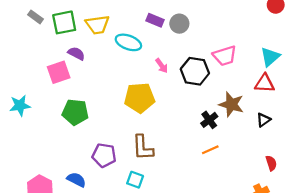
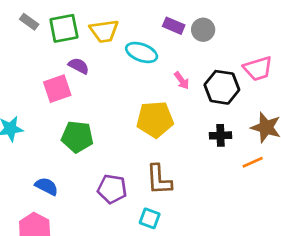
black cross: (209, 120) -> (221, 135), moved, turned 35
orange line: (210, 150) -> (253, 162), moved
blue semicircle: (76, 180) -> (47, 186), moved

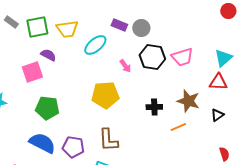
cyan ellipse: (142, 52) -> (95, 45), turned -60
black hexagon: (222, 87) -> (152, 57), moved
blue semicircle: (47, 186) -> (42, 143), moved, size x1.5

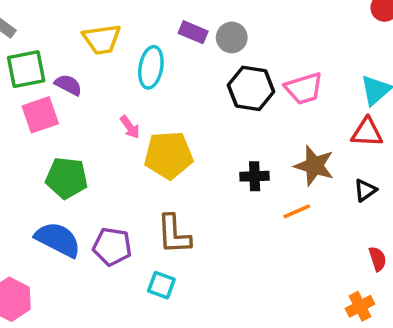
green square: (37, 27) -> (26, 69), moved
cyan ellipse: (95, 45) -> (151, 67), turned -40
pink arrow: (125, 66) -> (130, 127), moved

